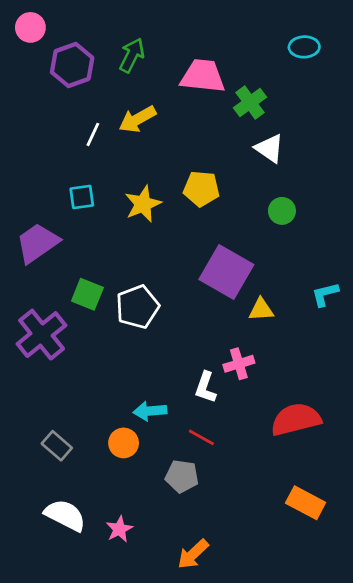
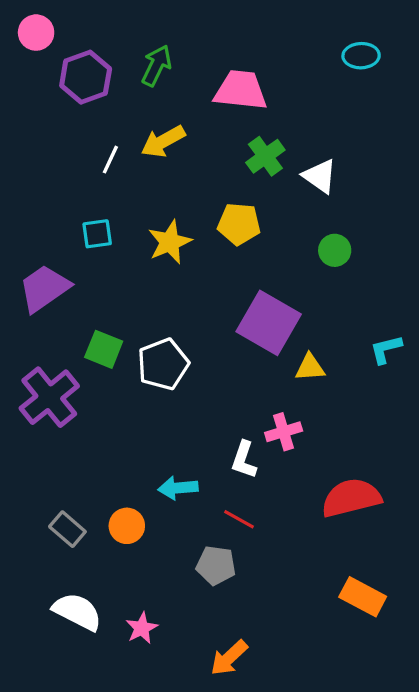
green cross: (250, 103) -> (265, 156), moved
orange circle: (124, 443) -> (127, 526), moved

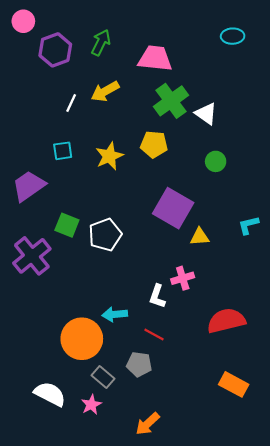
green cross: (265, 156) -> (171, 101), size x1.4
orange circle: (127, 526) -> (82, 339), size x1.8
gray rectangle: (67, 529) -> (103, 377), moved

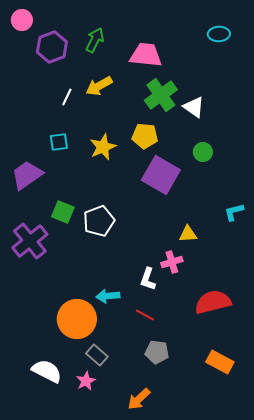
purple square: (173, 208) -> (161, 175), moved
yellow triangle: (200, 237) -> (188, 234), moved
gray pentagon: (139, 364) -> (157, 352), moved

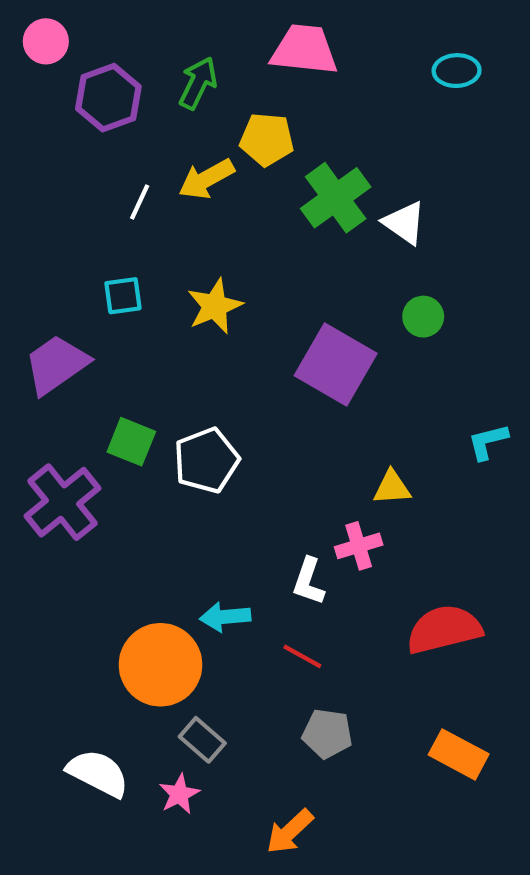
pink trapezoid: (146, 55) -> (304, 50), moved
yellow pentagon: (145, 136) -> (267, 139), moved

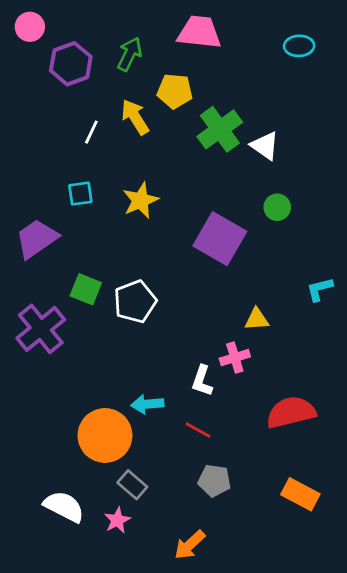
yellow arrow: (206, 179) -> (135, 117), turned 87

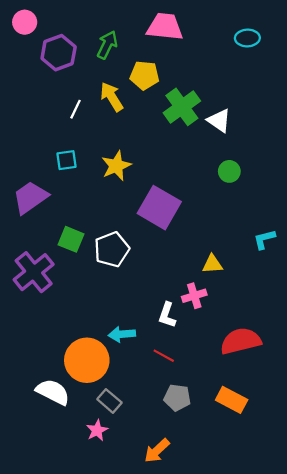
purple square: (220, 239) -> (159, 208), moved
orange rectangle: (300, 494) -> (232, 400), moved
white semicircle: (64, 507) -> (53, 392), moved

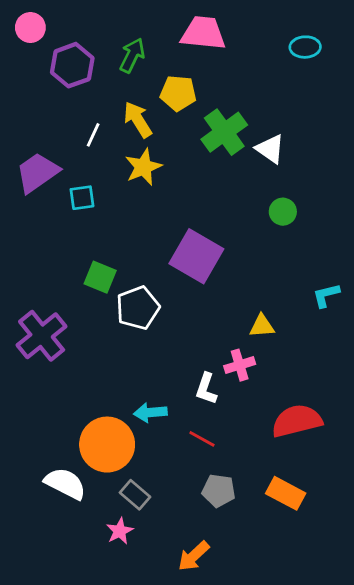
yellow star: (116, 166) -> (143, 167), moved
purple trapezoid: (30, 197) -> (37, 173), moved
green square: (71, 239) -> (100, 277), moved

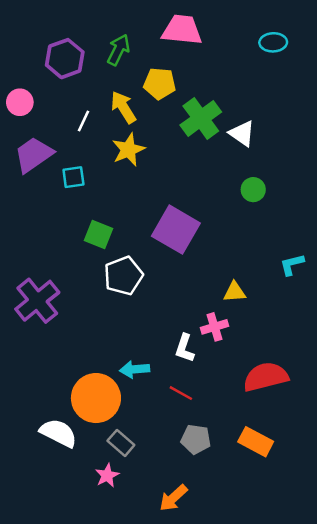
pink circle: (30, 28) -> (20, 102), moved
green square: (100, 277) -> (98, 235), moved

